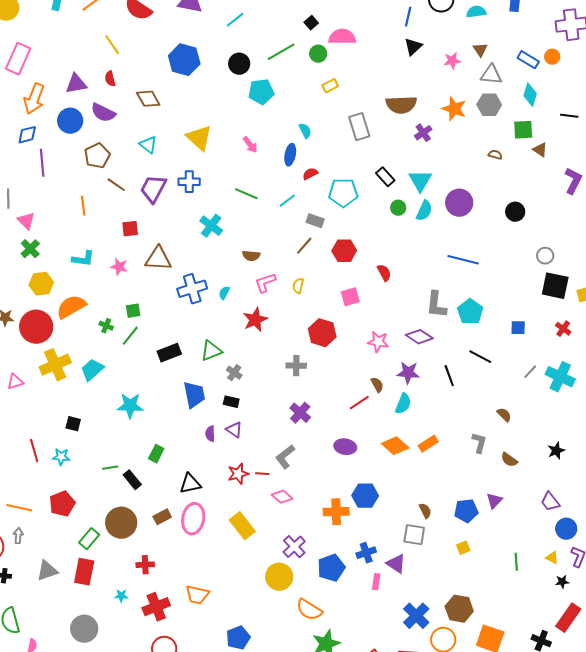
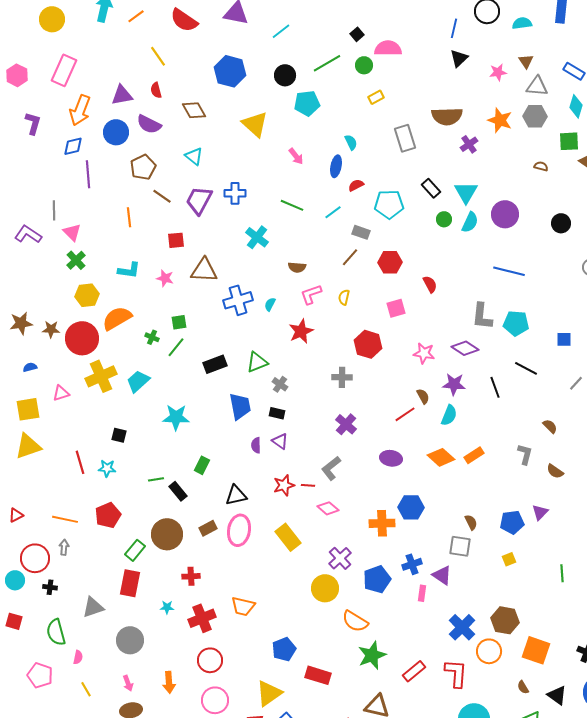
yellow triangle: (199, 138) -> (255, 124), moved
cyan pentagon: (470, 312) -> (516, 323), turned -30
gray triangle: (47, 571) -> (93, 607), moved

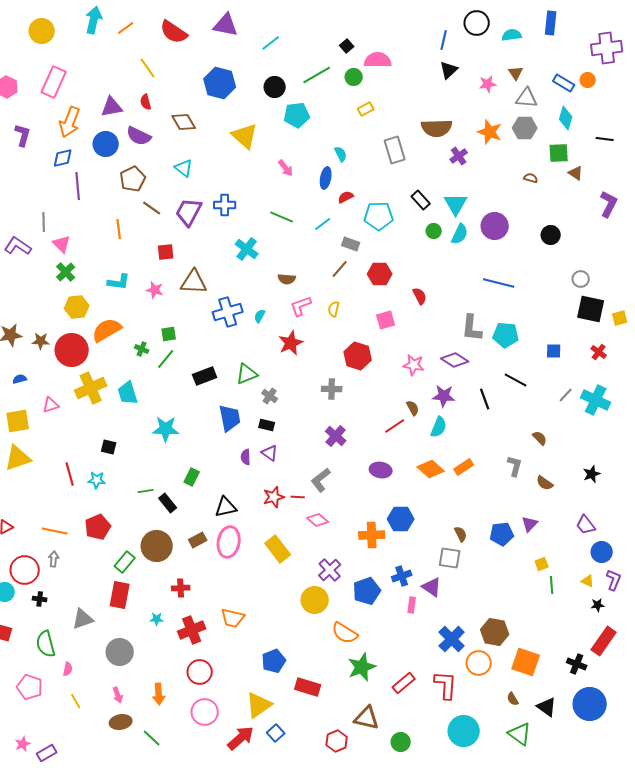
cyan trapezoid: (138, 381) -> (128, 393), turned -65
yellow square: (509, 559) -> (542, 564), moved

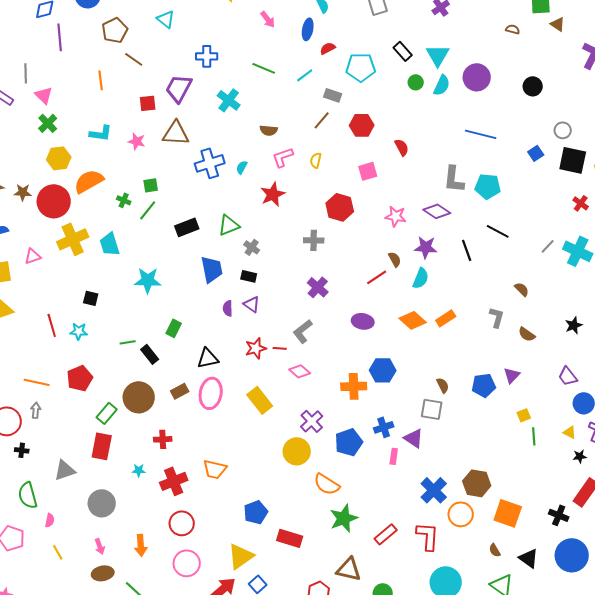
purple trapezoid: (189, 212) -> (179, 88), moved
blue square: (554, 351) -> (536, 153), moved, turned -35

